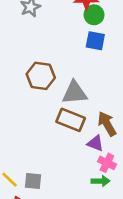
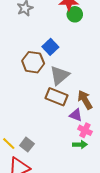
blue square: (95, 41) -> (50, 47), moved, turned 35
gray triangle: (75, 93) -> (60, 75), turned -35
gray square: (33, 181) -> (27, 145), turned 32

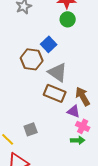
green circle: (75, 14) -> (68, 19), moved
gray triangle: (60, 75) -> (58, 72), turned -45
gray square: (27, 145) -> (31, 129), moved, turned 32

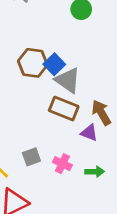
blue square: (49, 44) -> (54, 64), moved
pink cross: (83, 126) -> (62, 164), moved

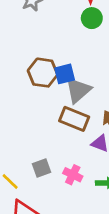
blue square: (54, 64) -> (65, 74), turned 30
gray triangle: (68, 80) -> (78, 90), turned 44

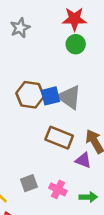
gray triangle: (78, 90) -> (69, 97), moved, turned -44

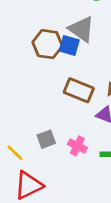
blue square: (50, 96) -> (69, 45), turned 30
gray triangle: (69, 97) -> (81, 29), moved

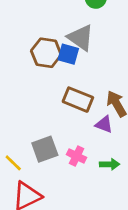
gray square: (46, 139) -> (45, 149), size x1.4

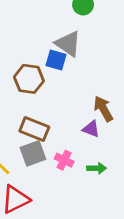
brown hexagon: (46, 53) -> (29, 79), moved
brown rectangle: (78, 100) -> (34, 129), moved

